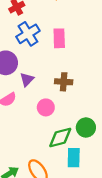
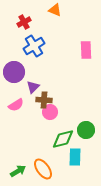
pink rectangle: (59, 38) -> (86, 50), moved
brown cross: (64, 82) -> (44, 100), moved

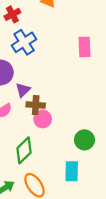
green diamond: (63, 139) -> (24, 150), moved, turned -30

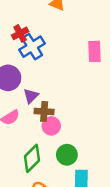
red cross: (12, 14) -> (20, 33), moved
green circle: (84, 140) -> (67, 155), moved

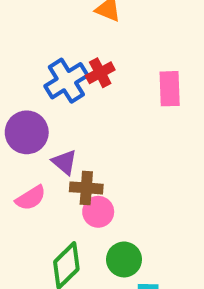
red cross: (20, 33) -> (100, 73), moved
purple triangle: (31, 96) -> (64, 162), turned -35

